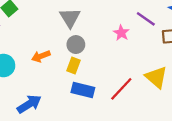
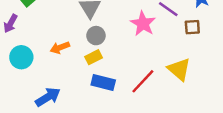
pink star: (121, 33) -> (143, 24), size x1.5
yellow rectangle: (74, 66) -> (94, 57), turned 42

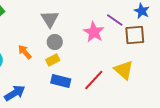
brown square: (192, 27) -> (135, 35), size x1.5
orange arrow: (60, 48) -> (25, 52), turned 70

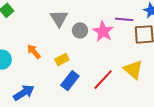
purple line: (115, 20) -> (124, 19), turned -30
gray circle: (55, 42) -> (80, 30), moved
blue rectangle: (61, 81) -> (70, 81), turned -66

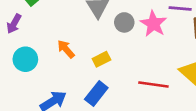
red line: (103, 80) -> (153, 85), turned 55
blue rectangle: (70, 81) -> (96, 93), moved

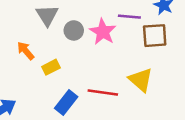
orange arrow: (66, 49) -> (26, 51), moved
blue rectangle: (96, 93) -> (66, 103), moved

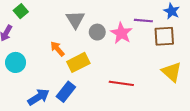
yellow rectangle: (51, 67) -> (78, 62), size x1.5
yellow triangle: (141, 80) -> (172, 72), moved
blue rectangle: (66, 103) -> (66, 92), moved

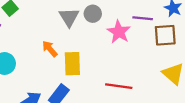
gray circle: (97, 32) -> (93, 14), moved
yellow rectangle: (78, 62) -> (72, 64), turned -65

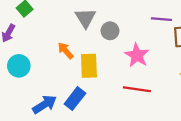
gray circle: (93, 14) -> (110, 31), moved
pink star: (119, 32) -> (137, 55), moved

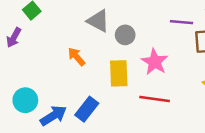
gray triangle: (85, 18) -> (98, 21), turned -30
cyan circle: (19, 66) -> (25, 100), moved
yellow rectangle: (89, 66) -> (119, 73), moved

